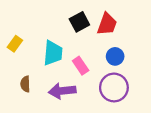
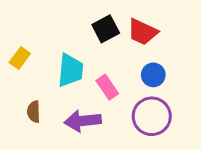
red trapezoid: (107, 24) -> (143, 32), turned 95

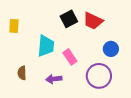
yellow rectangle: (20, 58) -> (14, 26), moved, turned -32
blue circle: (153, 75) -> (111, 49), moved
purple arrow: (83, 121) -> (54, 79), size x0.7

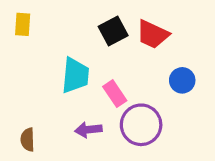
yellow rectangle: (14, 26) -> (23, 24), moved
brown semicircle: (22, 73) -> (28, 140), moved
purple circle: (99, 76) -> (141, 125), moved

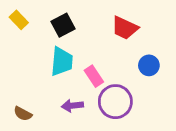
yellow rectangle: (23, 24) -> (19, 20), turned -48
black square: (113, 31) -> (63, 25), moved
brown semicircle: (28, 140) -> (23, 114), turned -60

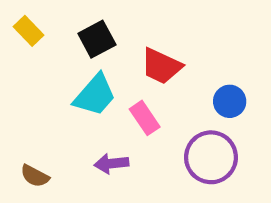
red trapezoid: (125, 28) -> (161, 66), moved
cyan trapezoid: (62, 61) -> (95, 95), turned 36
purple circle: (115, 102) -> (211, 157), moved

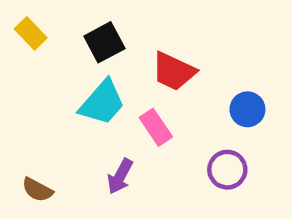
purple circle: (211, 157) -> (227, 170), size x0.7
purple arrow: (111, 164) -> (120, 176), turned -56

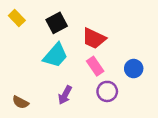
blue circle: (247, 109) -> (134, 69), moved
pink rectangle: (156, 127) -> (95, 66), moved
purple circle: (227, 170) -> (107, 91), moved

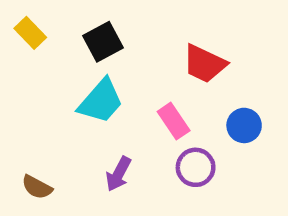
red trapezoid: (94, 38) -> (204, 64), moved

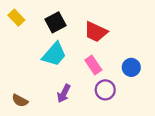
red trapezoid: (204, 64) -> (96, 32), moved

